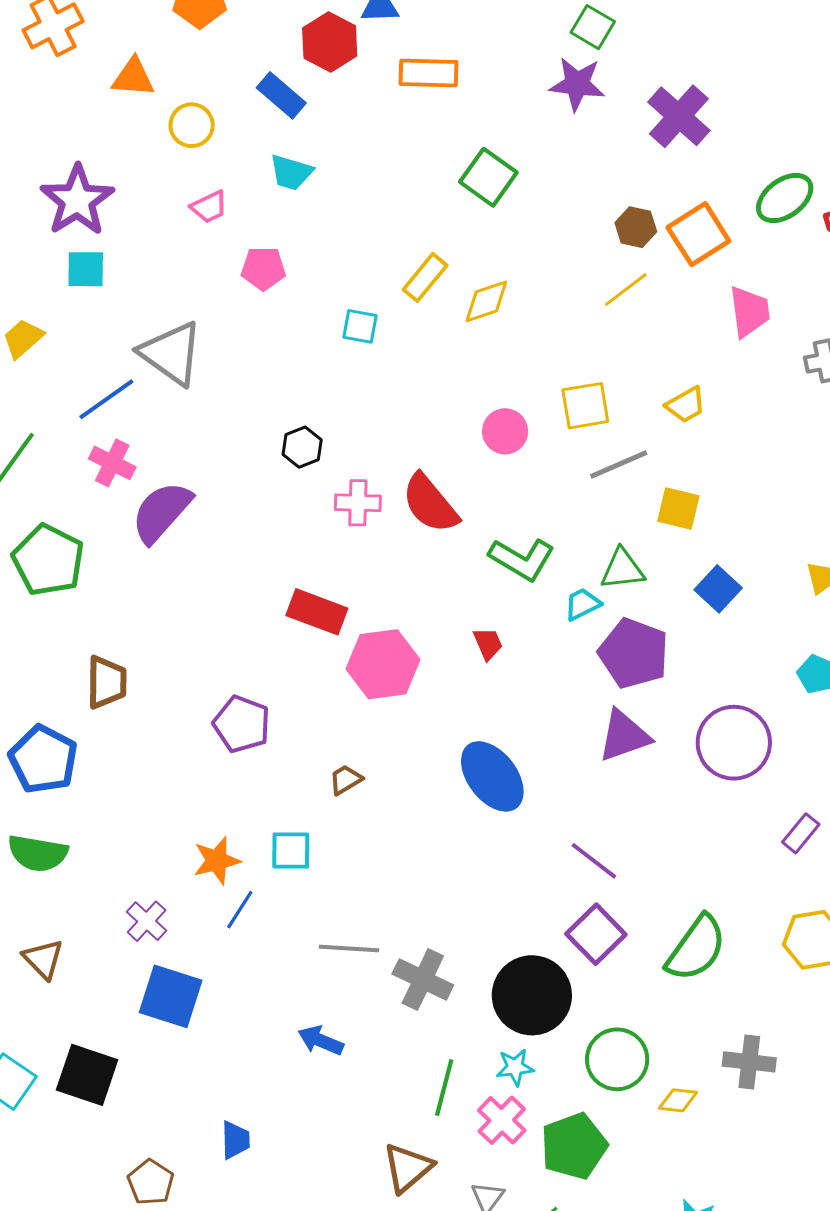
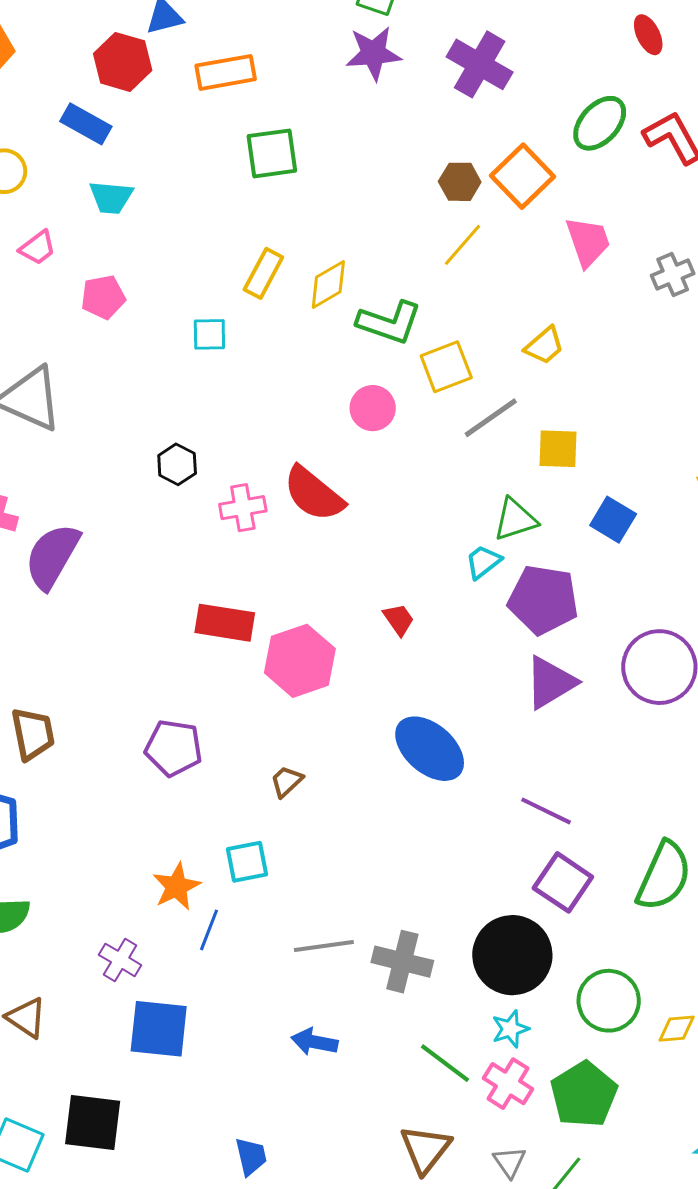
green square: (488, 177) -> (272, 153), moved, turned -32
green L-shape: (522, 559) -> (389, 322), moved
green line: (444, 1088) -> (445, 1063), turned -56

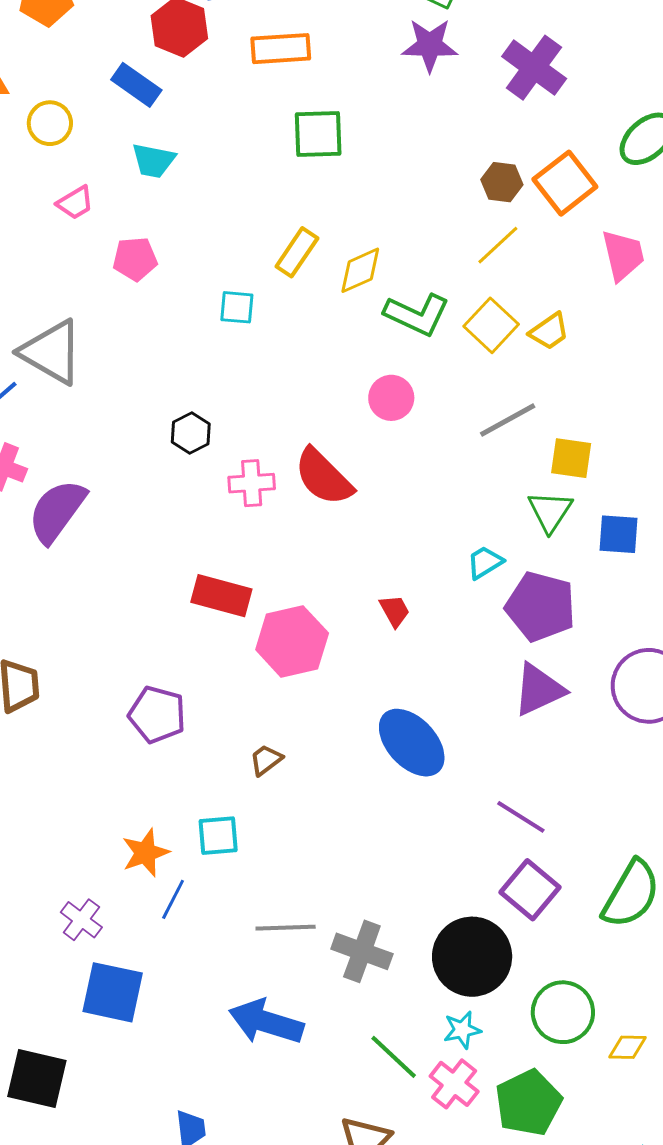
yellow trapezoid: (544, 346) -> (549, 331), moved
yellow square: (446, 367) -> (491, 325), moved, turned -32
green triangle: (515, 520) -> (550, 511), moved, turned -45
blue square: (613, 520) -> (618, 534), turned -33
blue arrow: (314, 1042) -> (266, 1022), size x1.6

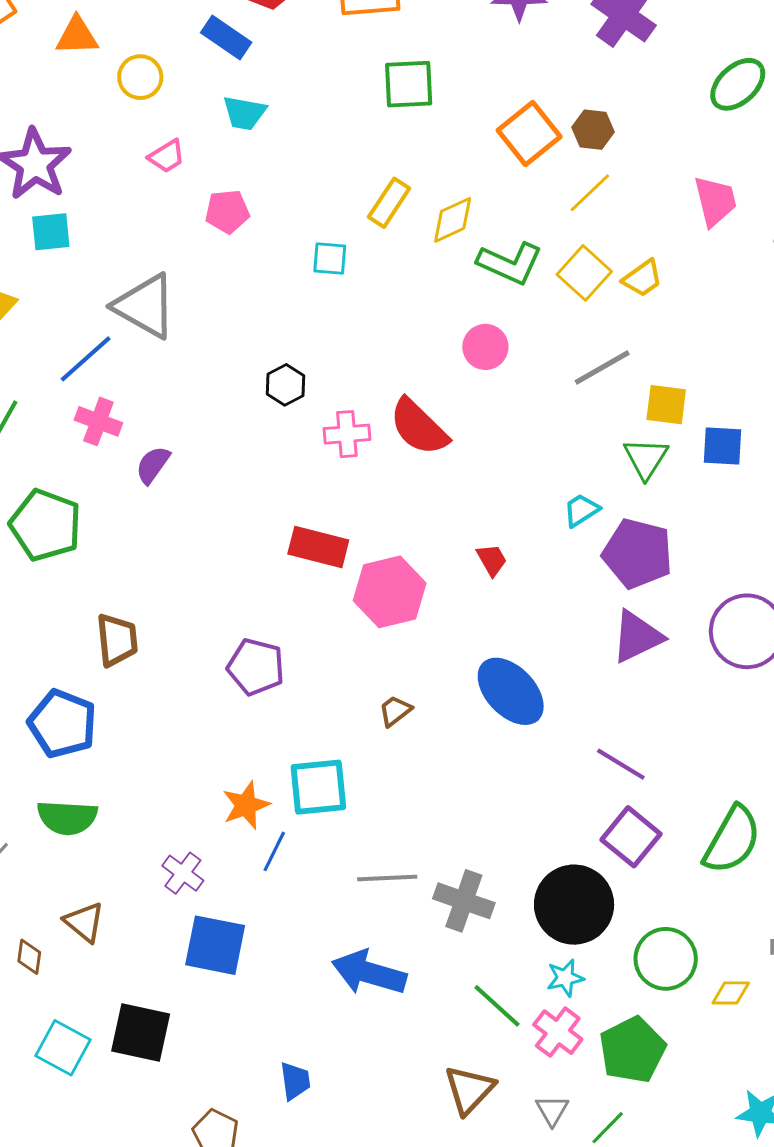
orange square: (565, 183) -> (529, 134), moved
purple semicircle: (57, 511) -> (153, 465), size x0.6
blue square: (618, 534) -> (722, 446), moved
brown trapezoid: (266, 760) -> (395, 711), moved
cyan square: (218, 836) -> (318, 787), size x1.4

